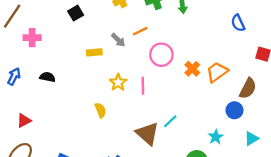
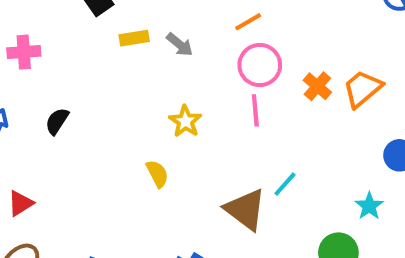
orange line: (140, 31) -> (248, 22), moved
yellow rectangle: (94, 52) -> (134, 38), moved
black semicircle: (47, 77) -> (57, 121), turned -64
pink line: (143, 86) -> (255, 110), moved

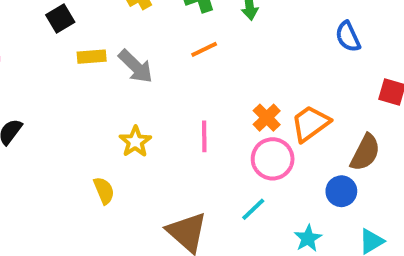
gray arrow: (180, 45) -> (136, 66), size x1.4
pink circle: (260, 65) -> (273, 159), moved
cyan line: (285, 184) -> (253, 209), moved

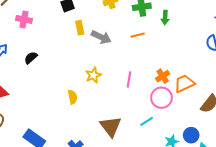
yellow rectangle: (92, 57) -> (80, 28), turned 72
gray arrow: (136, 66) -> (101, 37), turned -30
blue circle: (341, 191) -> (191, 135), moved

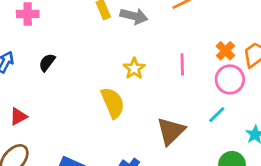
yellow semicircle: (73, 97) -> (113, 103), size x1.6
brown triangle: (111, 126) -> (171, 131), turned 35

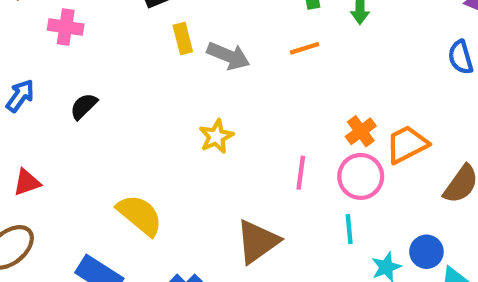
pink line: (182, 64) -> (301, 173), moved
yellow semicircle: (113, 103) -> (140, 215), moved, turned -36
cyan line: (217, 115) -> (349, 229), moved, turned -60

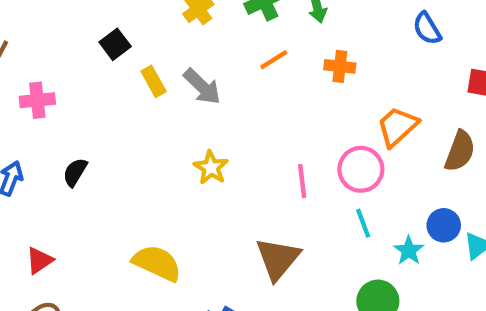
gray arrow: (228, 56) -> (202, 87), turned 36
orange cross: (361, 131) -> (340, 66), moved, turned -32

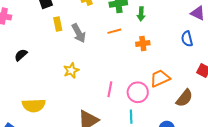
orange cross: (340, 66) -> (143, 43), turned -32
black semicircle: (75, 172) -> (21, 55), moved
yellow semicircle: (157, 263) -> (34, 105), turned 135

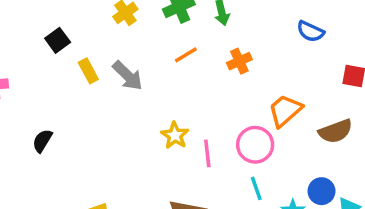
blue semicircle: (187, 39) -> (310, 31), turned -35
yellow star: (71, 70) -> (175, 135), moved
brown semicircle: (184, 98) -> (336, 131), turned 48

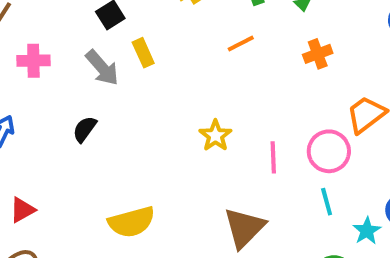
orange line: (186, 55) -> (241, 43), moved
gray arrow: (128, 76) -> (102, 68), moved
yellow star: (175, 135) -> (215, 136), moved

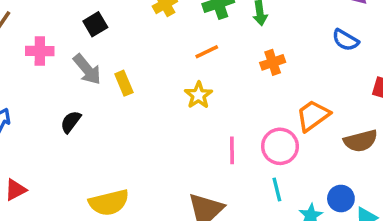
yellow rectangle: (143, 53) -> (124, 83), moved
pink cross: (33, 61) -> (40, 51), moved
yellow star: (215, 136) -> (198, 95), moved

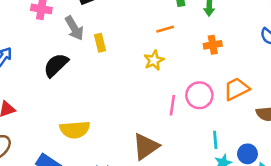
black semicircle: (71, 122) -> (56, 65), size x1.5
pink circle: (280, 146) -> (199, 95), moved
cyan line: (277, 189) -> (215, 140), moved

